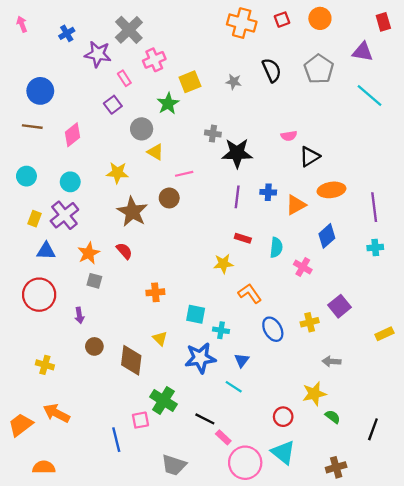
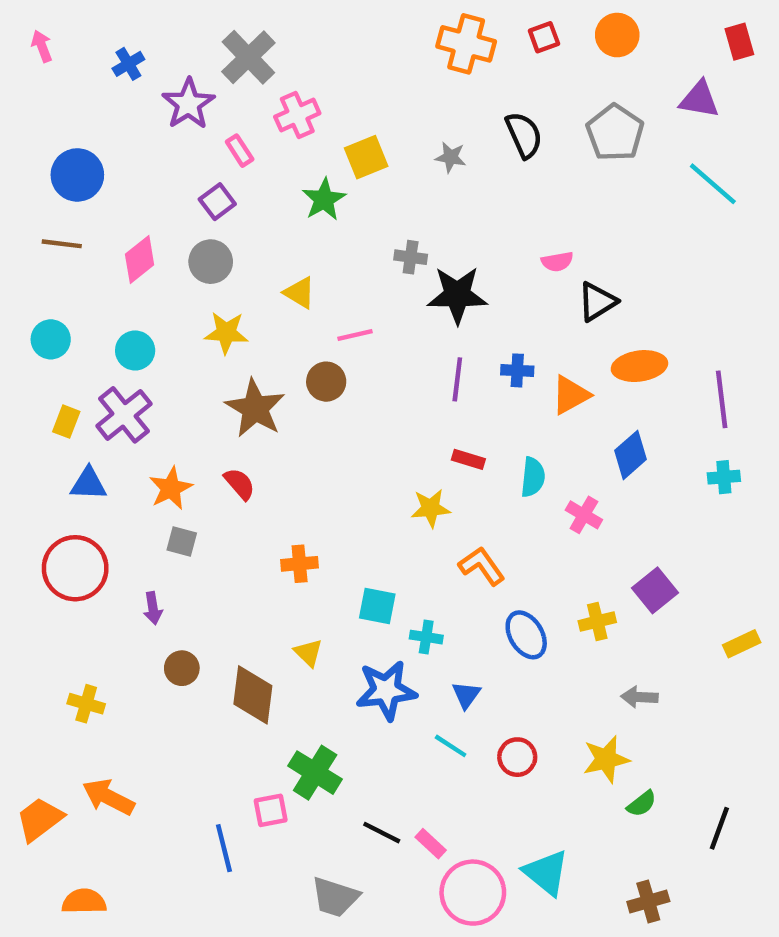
purple star: (98, 54) -> (188, 104), turned 30
gray circle: (142, 129) -> (211, 262), moved
red circle: (283, 417) -> (517, 757), moved
green semicircle: (333, 417) -> (642, 804), turned 105
black line: (205, 419) -> (382, 833), moved

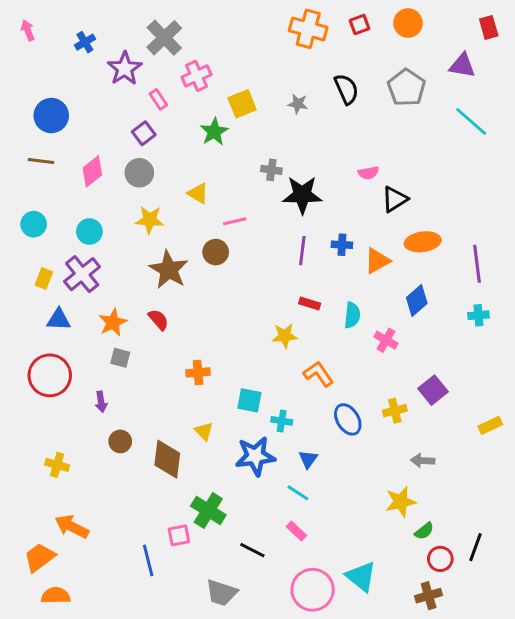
red circle: (517, 757) -> (440, 559), moved
orange trapezoid: (40, 819) -> (39, 557), moved
pink rectangle: (431, 844) -> (296, 531), moved

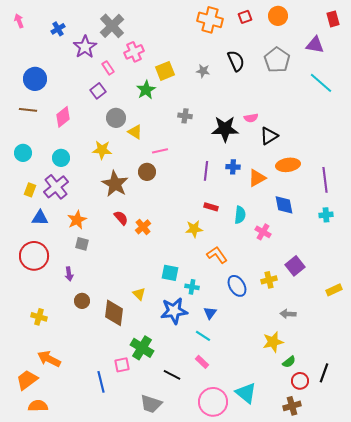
gray circle: (139, 173) -> (116, 118), moved
black star: (302, 195) -> (225, 129), moved
blue diamond: (417, 301) -> (284, 205), turned -60
red semicircle: (158, 320) -> (121, 218), moved
orange cross: (198, 372) -> (143, 227), moved, turned -35

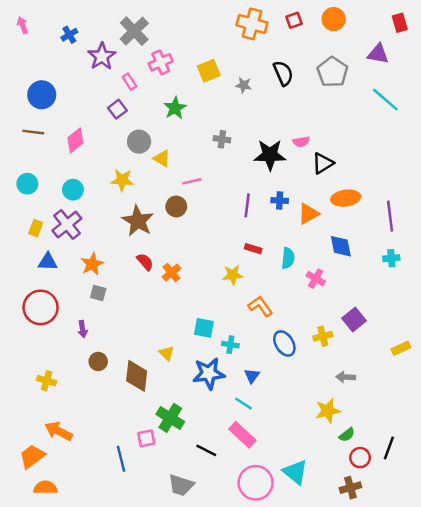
yellow square: (165, 71) -> (209, 71), moved
pink rectangle: (202, 362) -> (242, 435), size x1.6

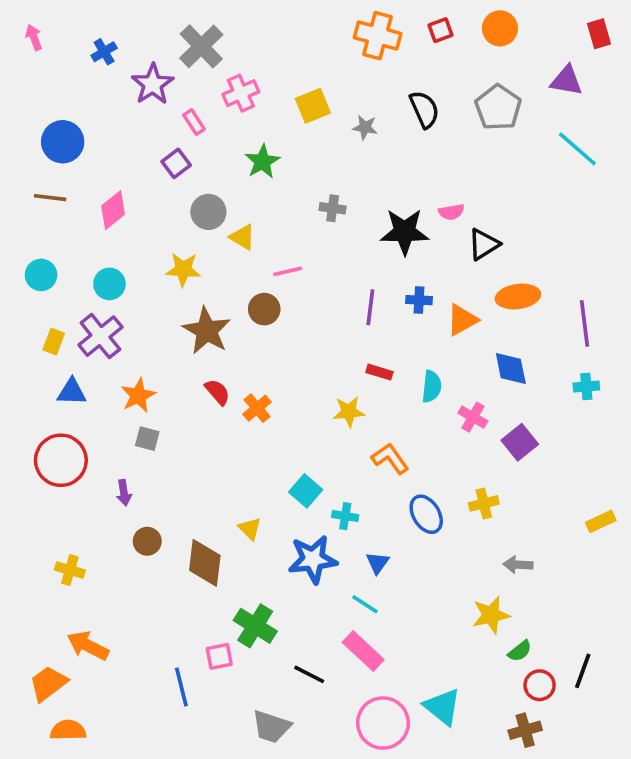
purple square: (354, 319) -> (520, 442), moved
cyan square: (204, 328) -> (306, 491), turned 30

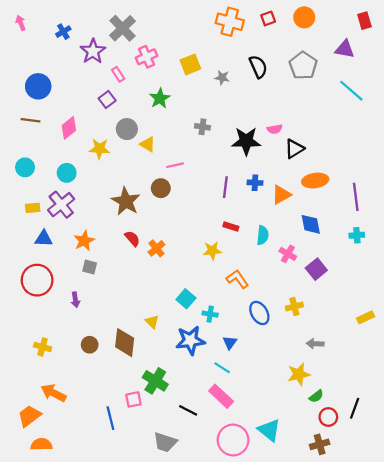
yellow star: (183, 270) -> (99, 149), moved
yellow rectangle: (54, 341) -> (33, 208), turned 64
brown circle: (147, 541) -> (90, 345), moved

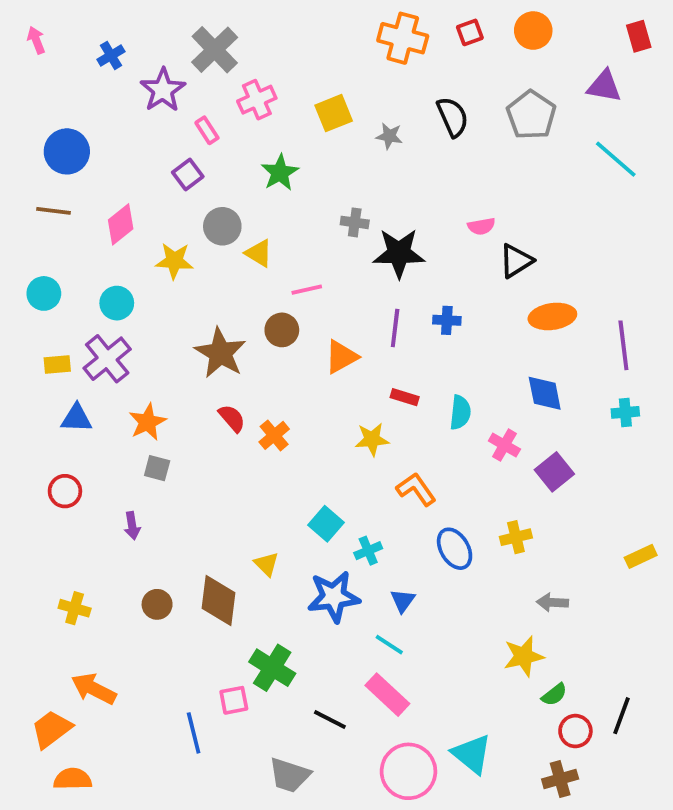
black star: (246, 141) -> (399, 253), moved
orange triangle: (281, 195) -> (341, 357), moved
red circle: (37, 280) -> (65, 491), size x0.6
cyan cross: (210, 314) -> (368, 551), turned -32

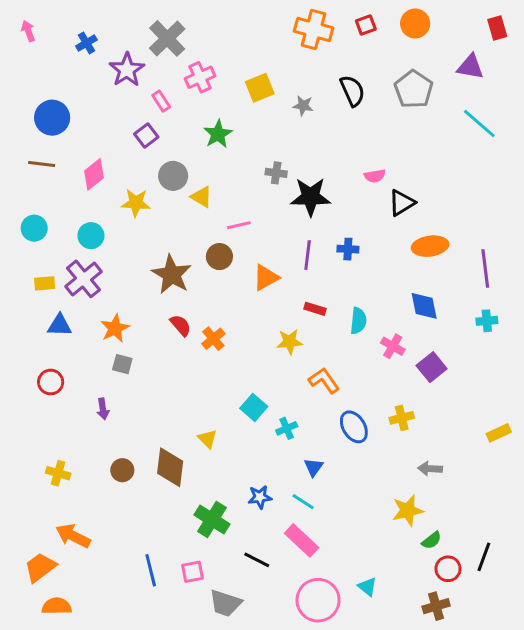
blue star: (334, 597) -> (260, 497), moved, size x0.6
pink square: (234, 700) -> (193, 572), moved
cyan triangle: (472, 754) -> (367, 587), size x0.6

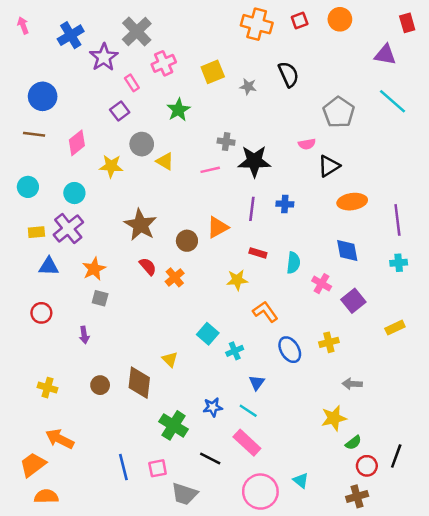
blue cross: (86, 43) -> (71, 35), size x1.5
gray pentagon: (414, 89) -> (339, 112), moved
pink line: (239, 225) -> (210, 170), moved
brown circle: (219, 257) -> (187, 241), moved
yellow rectangle: (499, 433) -> (395, 328), moved

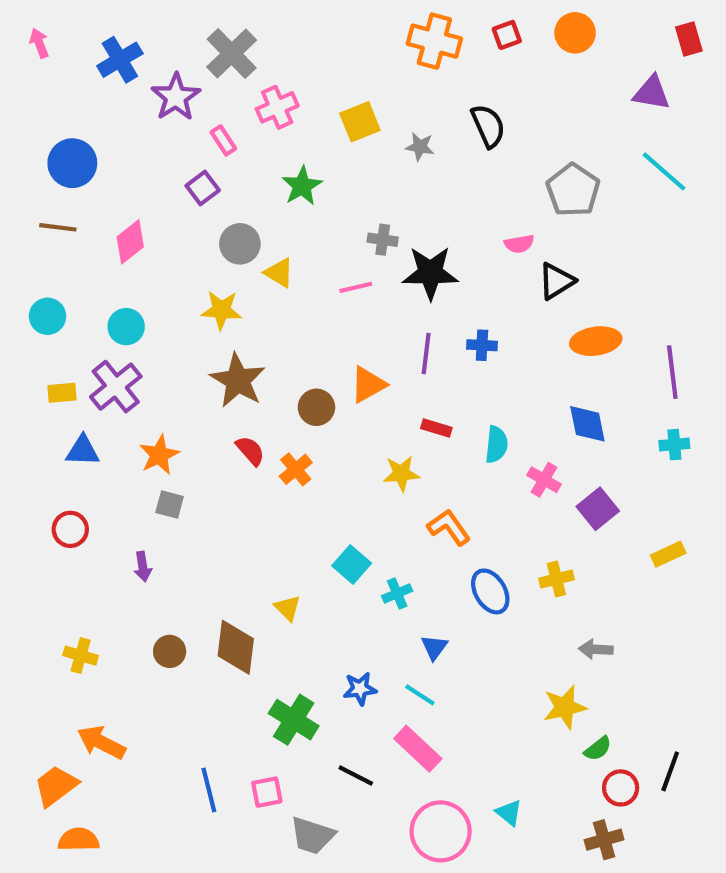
yellow star: (111, 166) -> (221, 310), moved

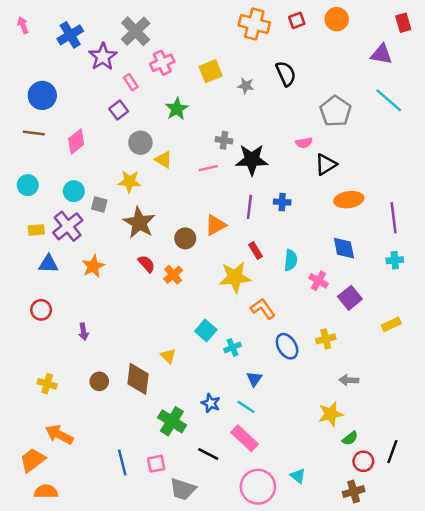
red rectangle: (436, 428) -> (256, 251), turned 42
yellow star: (401, 473) -> (235, 277), size x1.5
gray square: (170, 505) -> (99, 204), moved
blue star: (360, 689) -> (211, 403), turned 30

